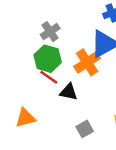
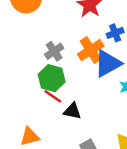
orange cross: (87, 62) -> (91, 50), moved

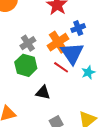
blue triangle: (108, 63) -> (72, 53), turned -35
red line: (53, 96) -> (61, 67), moved

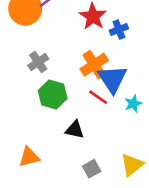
blue cross: (78, 28) -> (119, 30), moved
gray cross: (28, 43) -> (38, 62), moved

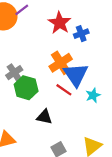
gray cross: (38, 62) -> (14, 73), moved

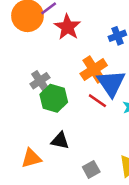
red star: (60, 23) -> (67, 27), moved
black triangle: (44, 117) -> (60, 141), moved

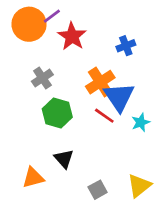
gray cross: (40, 81) -> (42, 78), moved
black triangle: (60, 141) -> (64, 159), turned 36

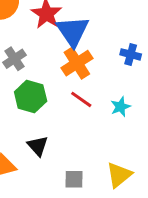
blue cross: (126, 46) -> (131, 54), moved, turned 36
blue triangle: (119, 97) -> (73, 31), moved
gray square: (98, 190) -> (74, 179), turned 30

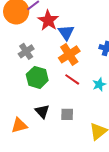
blue triangle: (73, 31) -> (66, 32), size x0.7
gray square: (74, 179) -> (67, 114), moved

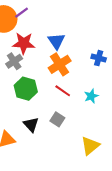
red star: (48, 20) -> (24, 43), moved, turned -30
gray square: (67, 114) -> (57, 119), moved, turned 32

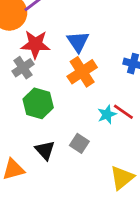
red line: (63, 91) -> (123, 112), moved
cyan star: (91, 96) -> (107, 114), moved

